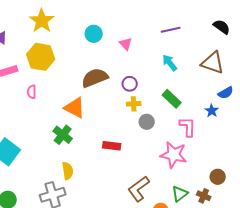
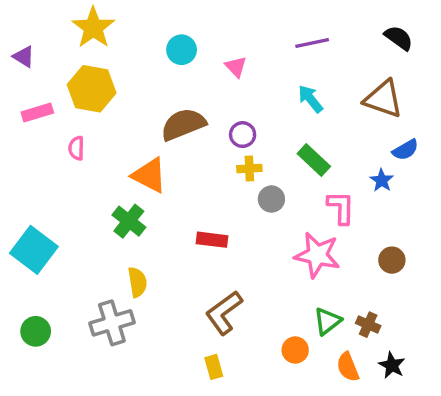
brown circle: (218, 177) -> (392, 260), moved
brown L-shape: (139, 189) -> (224, 313), moved

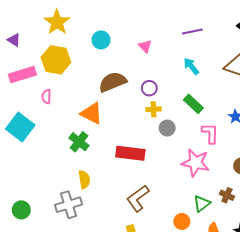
cyan circle: (182, 50) -> (101, 40), moved
pink rectangle: (37, 113) -> (22, 75), size x1.4
red rectangle: (212, 240) -> (130, 153), size x1.5
cyan square: (34, 250) -> (20, 127), moved
brown cross: (368, 325) -> (227, 195), moved

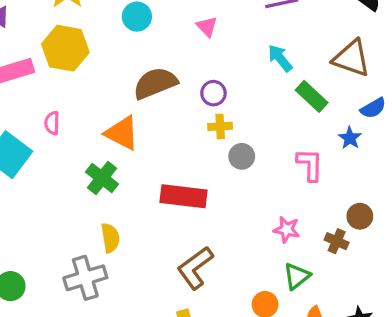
pink semicircle: (46, 97) -> (52, 123), moved
green rectangle: (193, 104) -> (312, 96), moved
pink star: (195, 163) -> (287, 230), moved, size x0.6
brown cross: (227, 195) -> (337, 241), moved

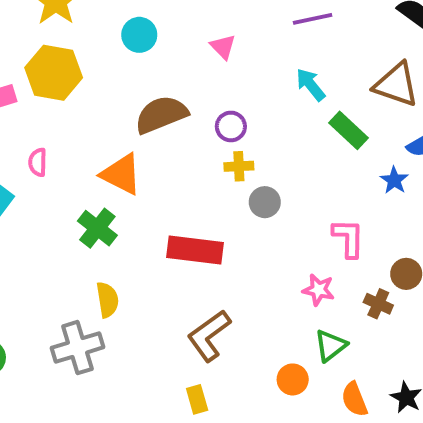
pink L-shape: (310, 165) -> (348, 238), moved

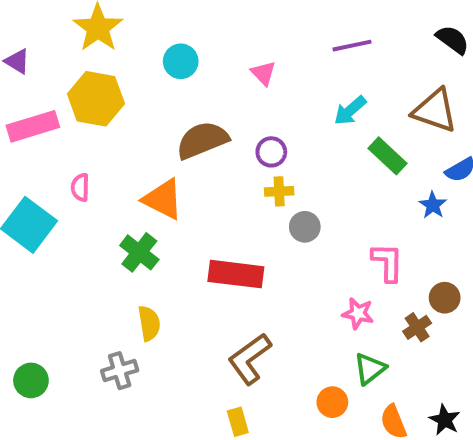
cyan arrow: (311, 85) -> (350, 111), turned -92
brown cross: (378, 304) -> (417, 327), turned 32
gray cross: (78, 348) -> (120, 371), size x0.7

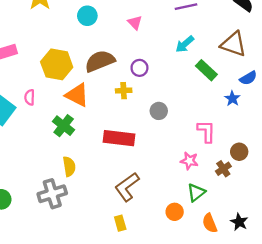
yellow hexagon: (96, 99) -> (57, 64), moved
pink semicircle: (80, 187) -> (30, 97), moved
yellow cross: (279, 191) -> (124, 91), moved
gray cross: (120, 371) -> (52, 194), size x1.4

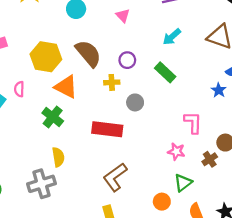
brown semicircle: (100, 61) -> (88, 53), turned 72
green rectangle: (206, 70) -> (165, 72), moved
gray circle: (159, 111) -> (135, 102), moved

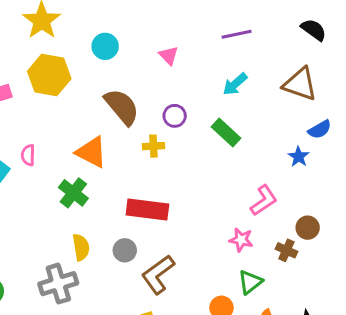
yellow hexagon: (46, 57) -> (49, 75), moved
gray circle: (135, 102) -> (125, 250), moved
pink L-shape: (193, 123) -> (264, 200), turned 55
brown cross: (210, 159) -> (286, 250), turned -32

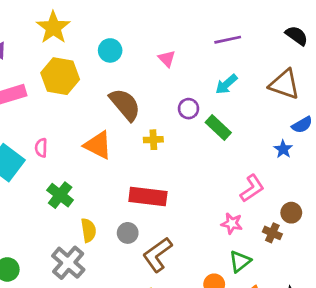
purple circle: (175, 116) -> (189, 109), moved
green cross: (73, 193) -> (60, 195), moved
gray cross: (58, 284) -> (68, 263), turned -32

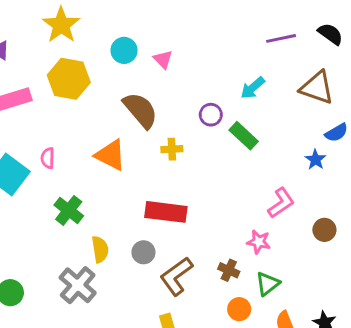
purple line: (228, 40) -> (281, 38), moved
pink triangle: (167, 59) -> (163, 59), moved
brown cross: (272, 233) -> (229, 270), moved

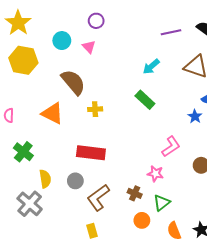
purple circle: (211, 115) -> (96, 21), moved

